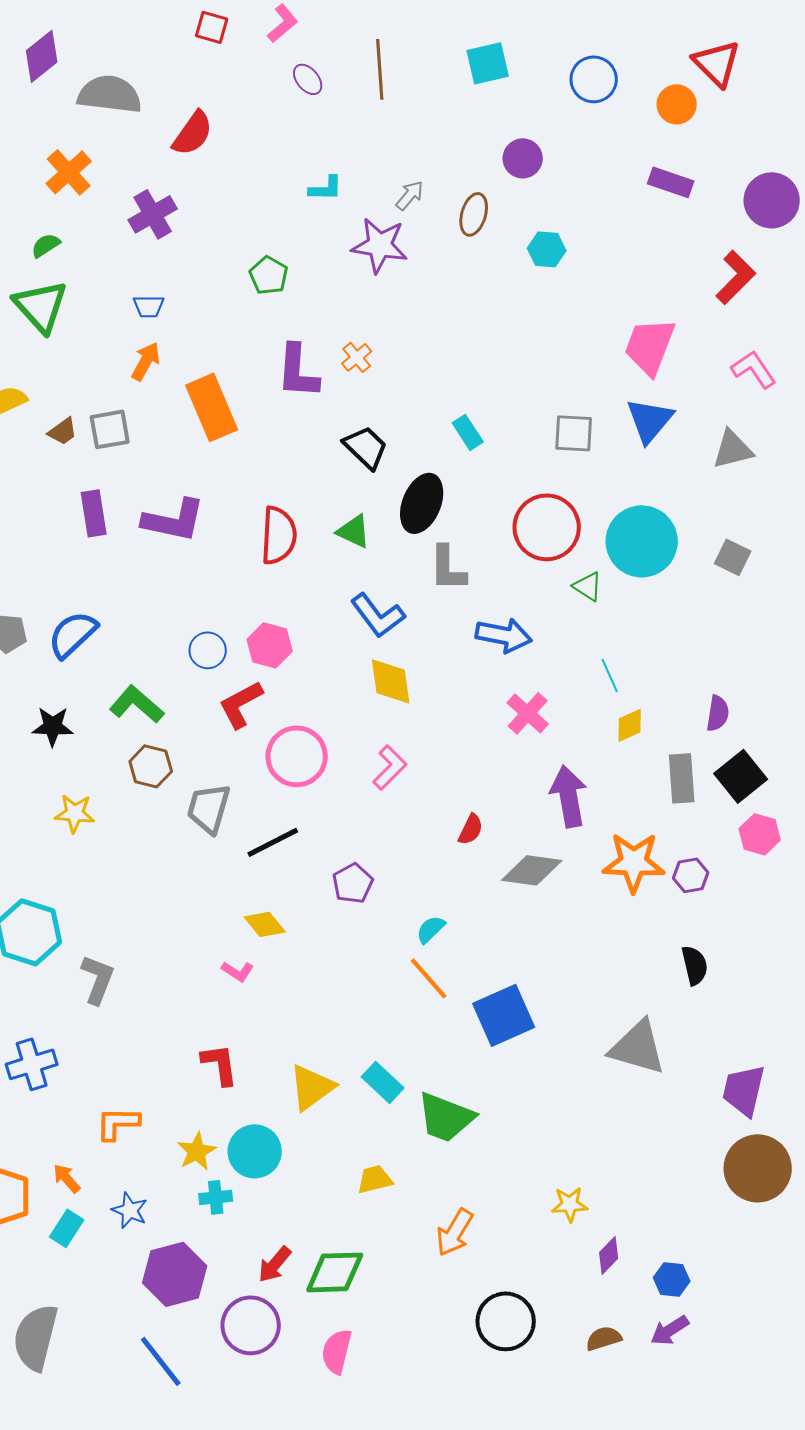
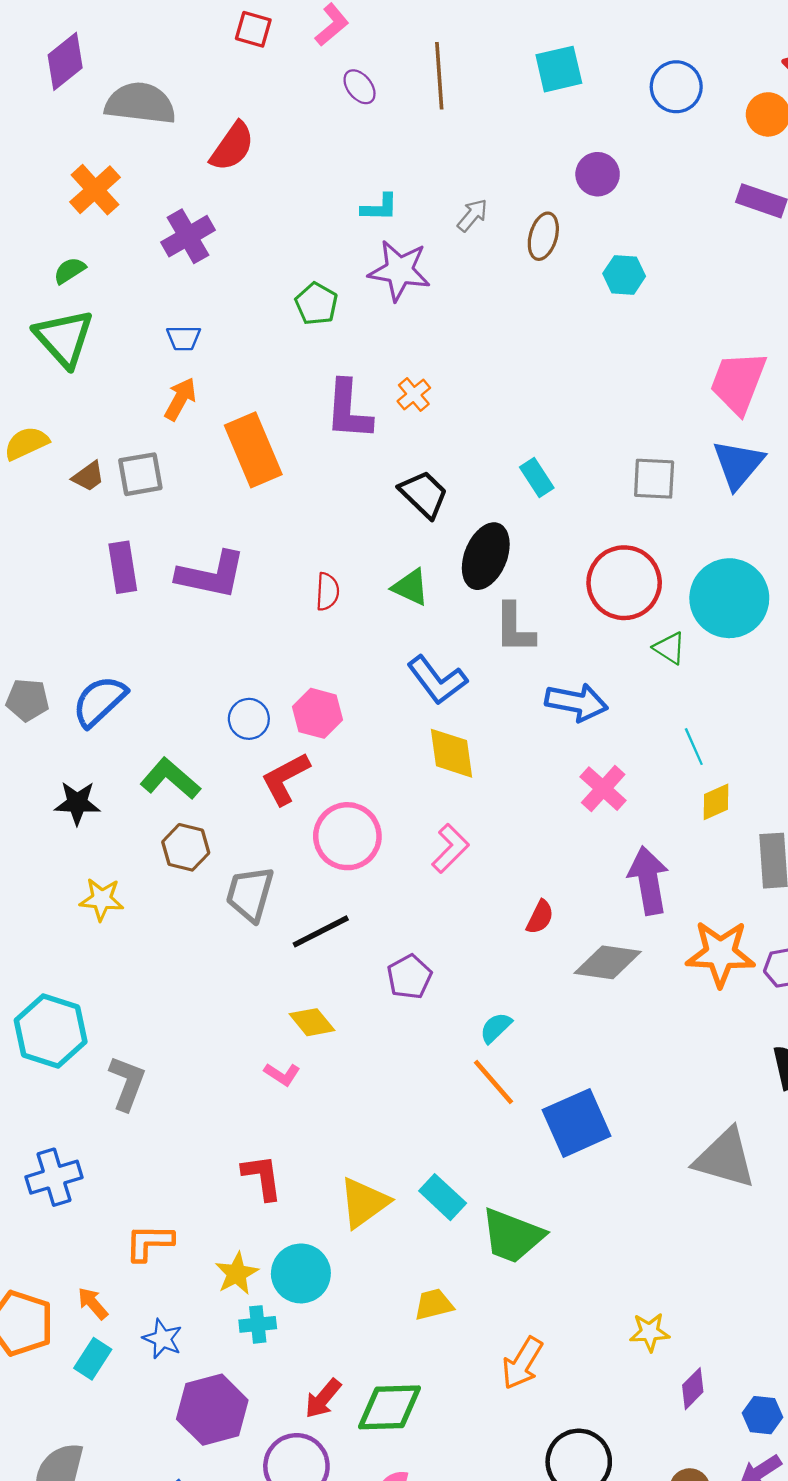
purple star: (380, 245) -> (399, 271), moved
red semicircle: (279, 535) -> (327, 592), size x0.6

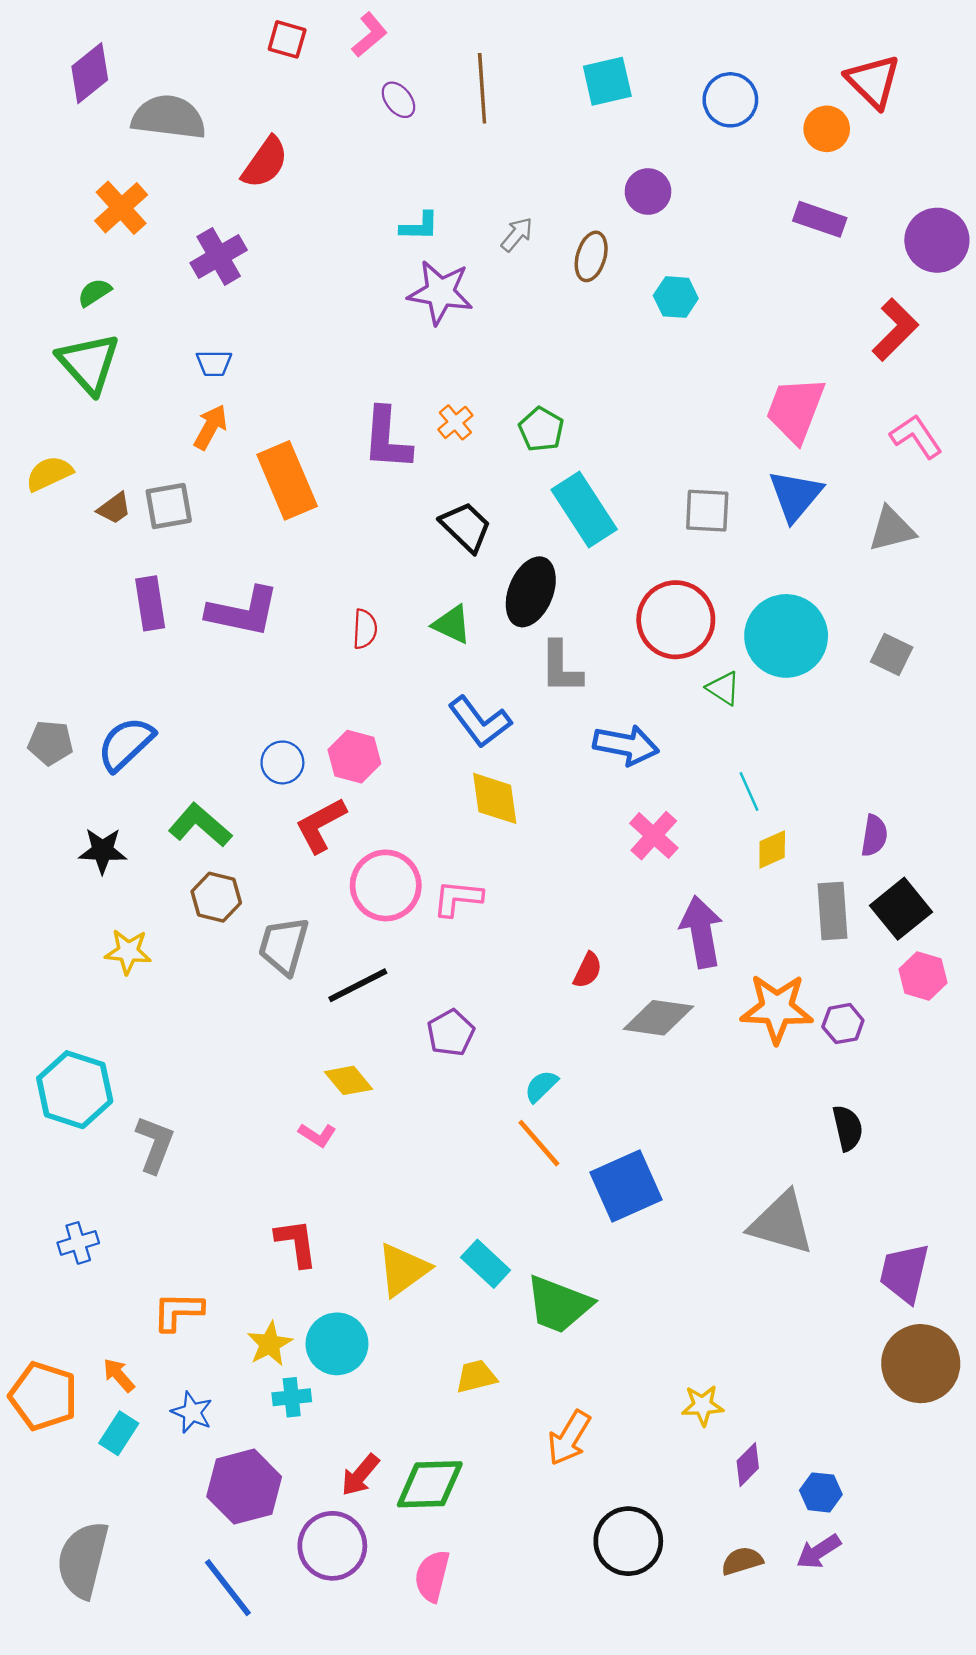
green pentagon: (316, 304) -> (541, 429), moved
cyan rectangle: (537, 478) -> (584, 509), size x1.8
pink L-shape: (450, 848) -> (458, 898), moved, turned -129
blue cross: (54, 1177) -> (78, 1243), size x0.7

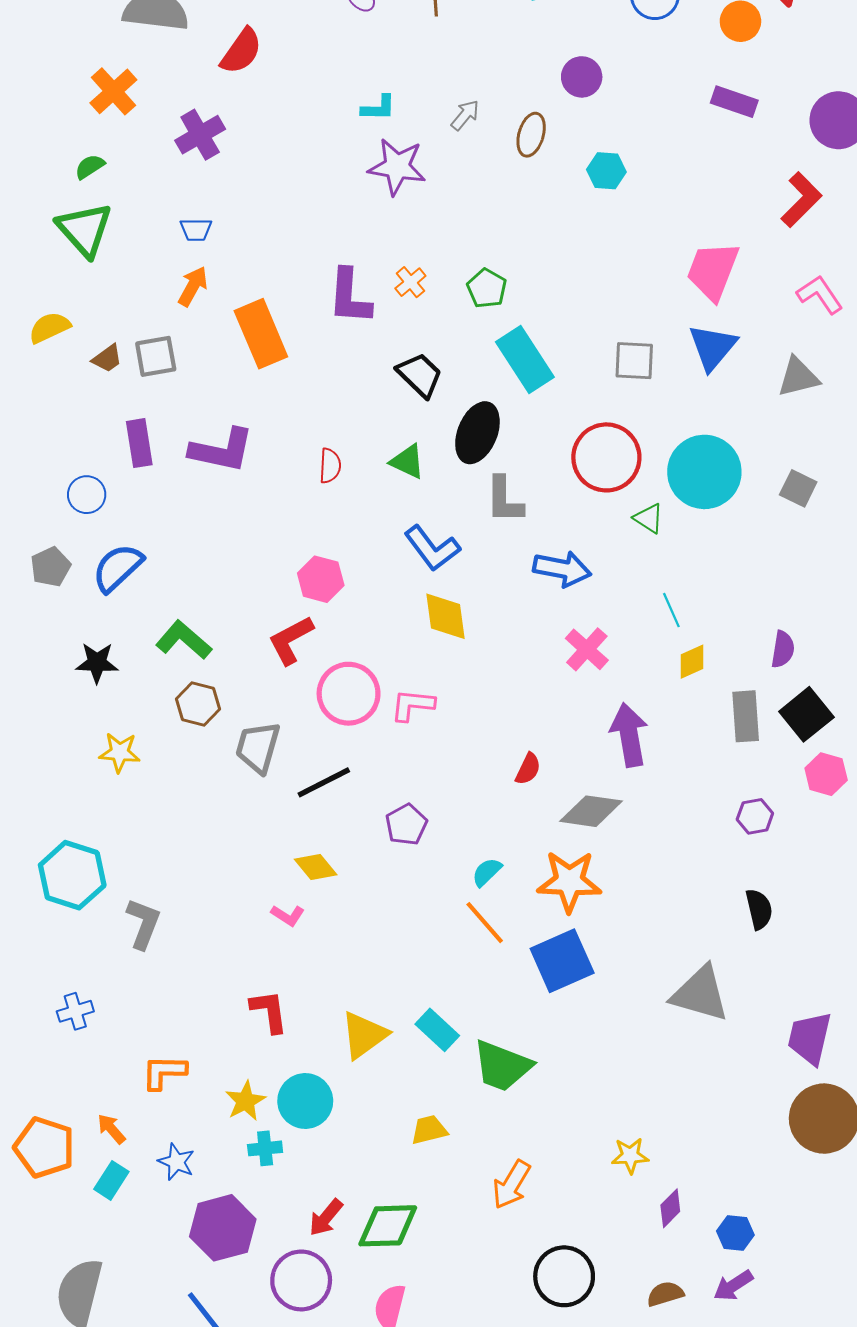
gray pentagon: (50, 743) -> (51, 567), turned -30
blue circle: (282, 762) -> (87, 495), moved
orange star: (777, 1008) -> (569, 881), moved

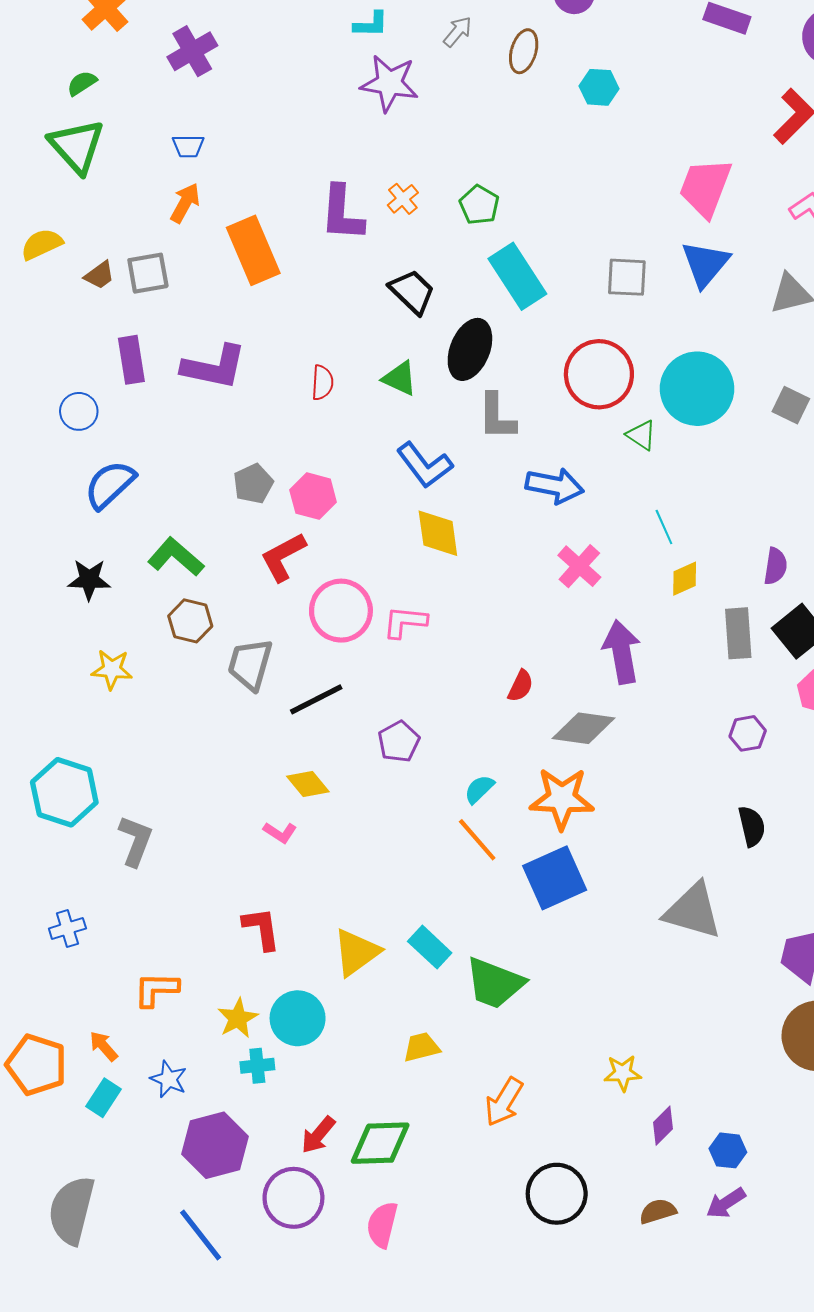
gray pentagon: (51, 567) -> (253, 484), moved

